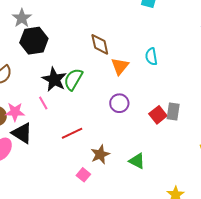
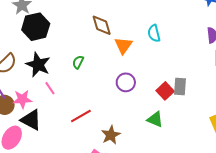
black star: (54, 79) -> (38, 65), moved
green semicircle: (73, 79) -> (78, 62), size x0.6
green triangle: (137, 161) -> (155, 119), moved

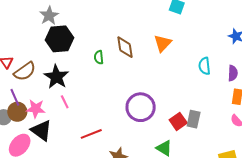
cyan semicircle: (154, 33) -> (204, 66), moved
orange triangle: (123, 45) -> (163, 43), moved
green semicircle: (78, 62) -> (99, 57), moved, turned -40
purple circle: (126, 82) -> (141, 107), size x1.5

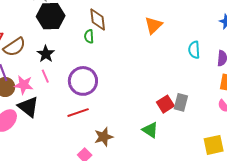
brown diamond: (125, 47) -> (98, 20), moved
black star: (56, 77) -> (46, 54), size x0.7
pink line: (65, 102) -> (45, 76), moved
purple circle: (141, 107) -> (83, 81), moved

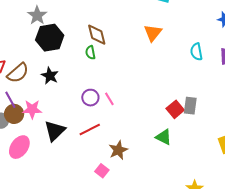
pink line: (45, 76) -> (109, 99), moved
purple circle: (83, 81) -> (90, 98), size x0.6
black triangle: (28, 107) -> (55, 131), moved, turned 45

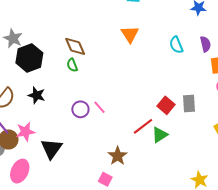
gray rectangle: (190, 106) -> (189, 104), moved
red line: (90, 130) -> (143, 126), moved
green triangle: (164, 137) -> (160, 135), turned -48

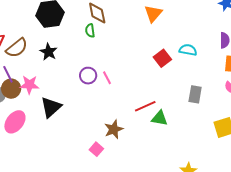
cyan semicircle: (176, 45) -> (188, 50), moved, turned 108
red square: (166, 105) -> (162, 58), moved
green triangle: (160, 135) -> (159, 118), turned 30

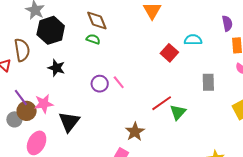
green semicircle: (90, 31) -> (93, 39), turned 128
brown semicircle: (17, 48) -> (22, 50), moved, turned -50
green triangle: (159, 118) -> (178, 112), turned -48

